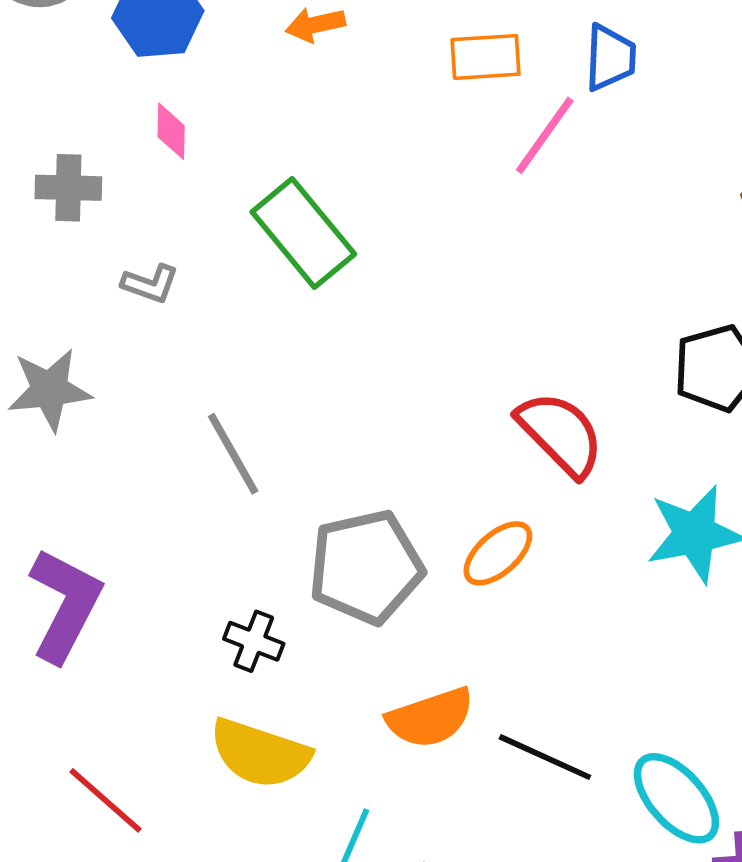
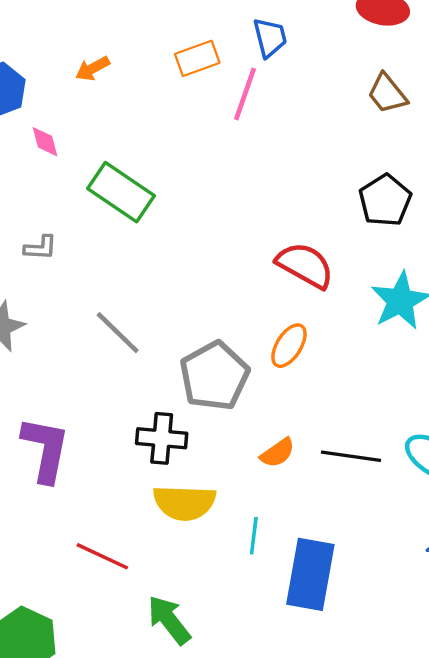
pink diamond: (171, 131) -> (45, 142), moved
black cross: (254, 641) -> (162, 438), size x1.4
orange semicircle: (430, 718) -> (278, 453), size x0.7

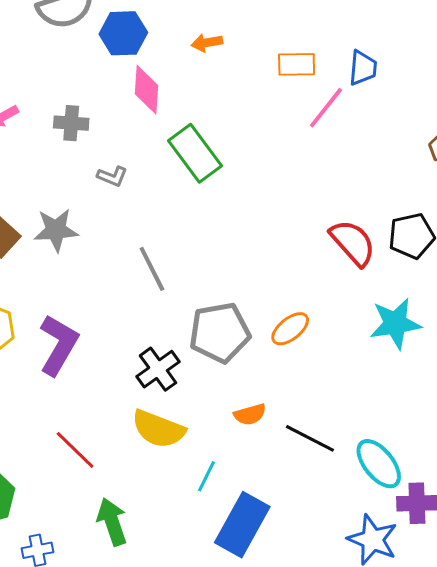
pink diamond: (45, 142) -> (147, 90), size x1.6
red semicircle: (305, 265) -> (353, 243), moved
black cross: (162, 438) -> (158, 369), turned 30

